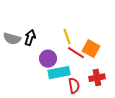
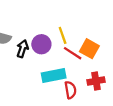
black arrow: (30, 38) -> (22, 49), moved
purple circle: (48, 59) -> (41, 44), moved

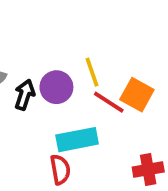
red cross: (96, 81) -> (148, 170), moved
red semicircle: (70, 90) -> (60, 170), moved

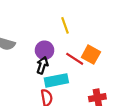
yellow line: (92, 72) -> (65, 25), moved
black arrow: (25, 95) -> (42, 65), moved

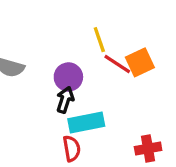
orange square: (91, 55) -> (140, 62), moved, turned 36
red line: (75, 59) -> (117, 64), moved

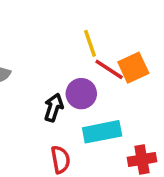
purple circle: (68, 77) -> (81, 94), moved
cyan rectangle: (86, 123) -> (102, 132), moved

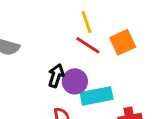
red line: (109, 69) -> (88, 45), moved
purple circle: (81, 94) -> (75, 81), moved

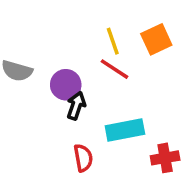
orange square: (123, 42) -> (156, 39), moved
purple circle: (75, 81) -> (66, 85), moved

